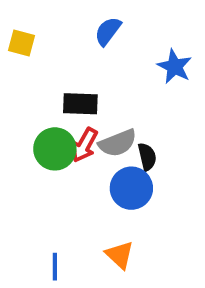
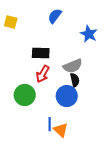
gray semicircle: (118, 143) -> (73, 66), moved
green circle: (55, 149) -> (25, 95), moved
blue line: (55, 267) -> (50, 124), moved

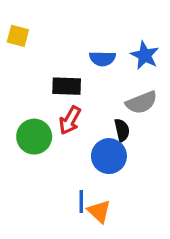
blue semicircle: (55, 16) -> (102, 59), moved, turned -126
gray semicircle: (73, 66) -> (141, 102), moved
green circle: (25, 95) -> (34, 137), moved

